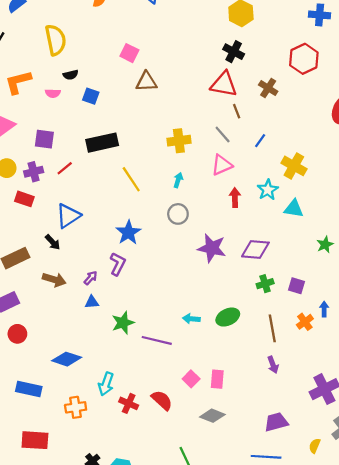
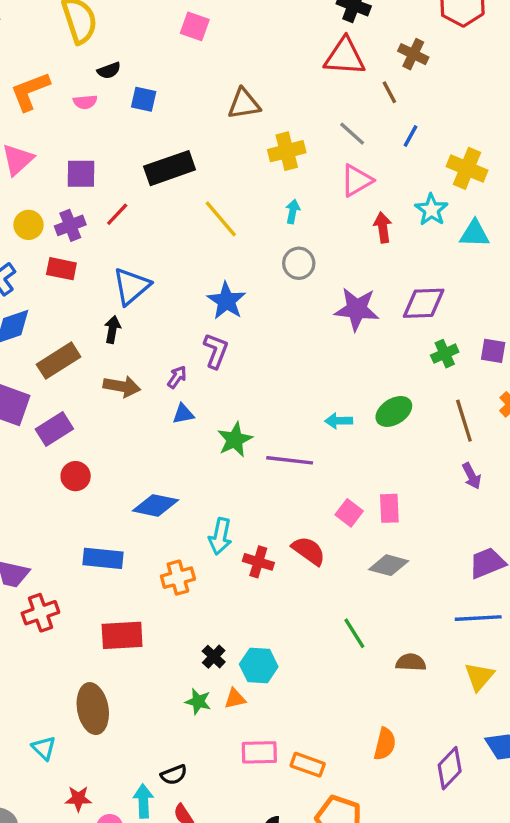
brown triangle: (146, 82) -> (244, 104), moved
brown line: (237, 111) -> (389, 92), moved
black arrow: (53, 242) -> (112, 329), turned -119

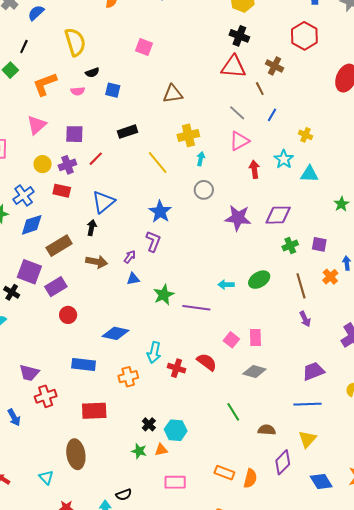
yellow cross: (287, 151) -> (188, 135), moved
black rectangle: (170, 168) -> (127, 132), size x0.7
yellow cross: (467, 168) -> (305, 135), size x0.6
orange rectangle: (308, 765) -> (224, 473), moved
purple diamond: (450, 768) -> (283, 462), moved

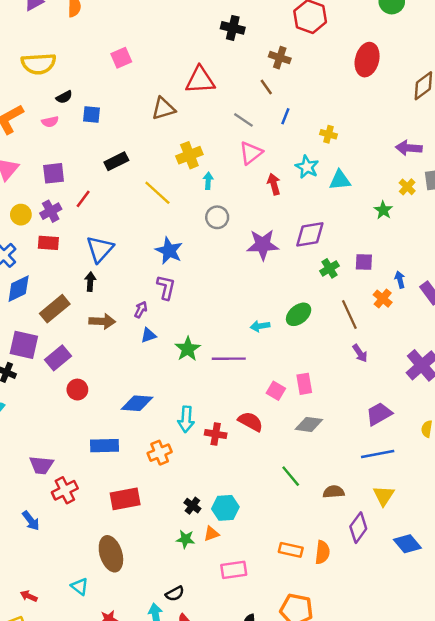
yellow semicircle: (75, 42) -> (38, 64), turned 112
pink square: (144, 47) -> (121, 58), turned -36
red triangle: (233, 67) -> (200, 80), moved

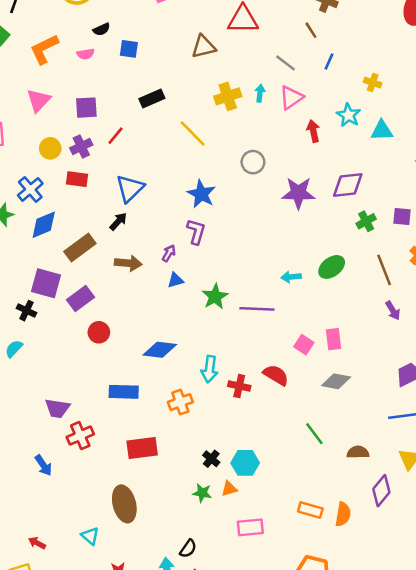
cyan arrow: (208, 181) -> (260, 93), moved
black arrow: (90, 282) -> (118, 221), turned 36
black semicircle: (175, 594) -> (188, 549), turned -30

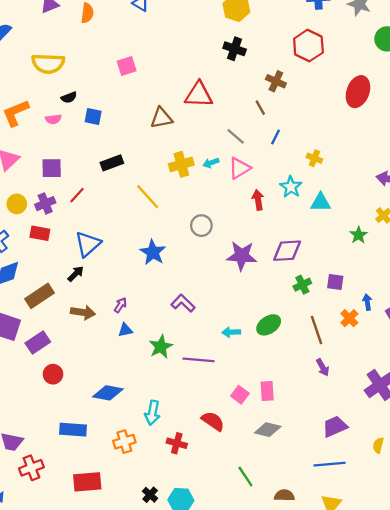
cyan arrow: (260, 93) -> (211, 163), turned -119
purple L-shape: (196, 232) -> (183, 303), moved, turned -65
red cross: (239, 386) -> (177, 443), moved

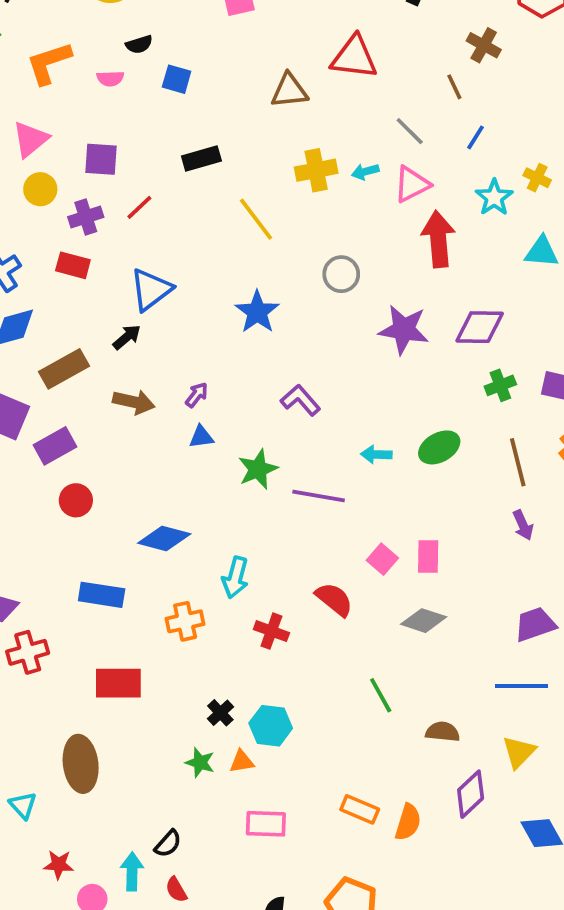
cyan star: (291, 187) -> (494, 197), moved
red arrow: (258, 200) -> (438, 239), size x1.6
yellow circle: (17, 204) -> (40, 189), moved

